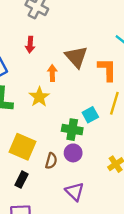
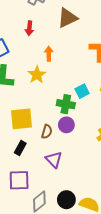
brown triangle: (76, 57) -> (68, 18), moved, turned 45
yellow square: (23, 147) -> (22, 119), turned -30
purple triangle: (75, 192) -> (54, 160), moved

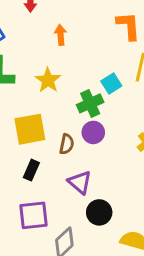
yellow star: (37, 75) -> (48, 80), moved
green cross: (66, 104) -> (90, 103), turned -30
black circle: (66, 200) -> (99, 212), moved

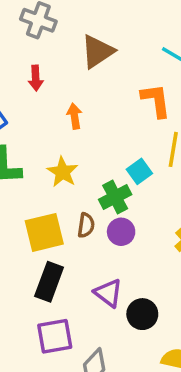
brown semicircle: (67, 144) -> (86, 225), moved
black rectangle: (31, 170) -> (49, 282), size x1.5
black circle: (99, 212) -> (142, 314), moved

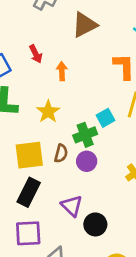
red arrow: (36, 78) -> (36, 54), moved, turned -30

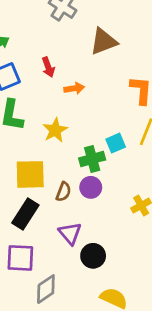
orange arrow: (62, 71) -> (74, 88), turned 78
brown semicircle: (61, 153) -> (63, 192), moved

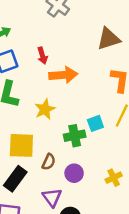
brown triangle: (104, 41) -> (109, 39), moved
orange arrow: (74, 88) -> (63, 75), size x1.6
purple circle: (91, 187) -> (74, 173), moved

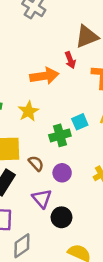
red arrow: (42, 56) -> (70, 60), moved
brown semicircle: (49, 162) -> (36, 163), turned -63

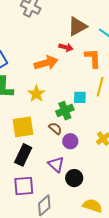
red arrow: (70, 60) -> (66, 47), turned -48
cyan square: (80, 122) -> (80, 97), turned 32
brown semicircle: (36, 163) -> (55, 128), moved

